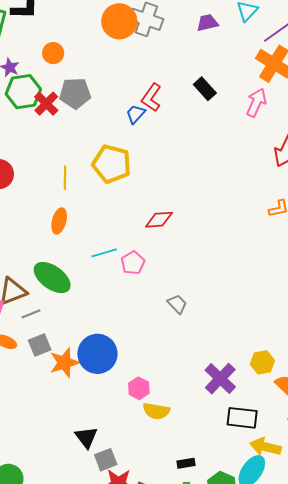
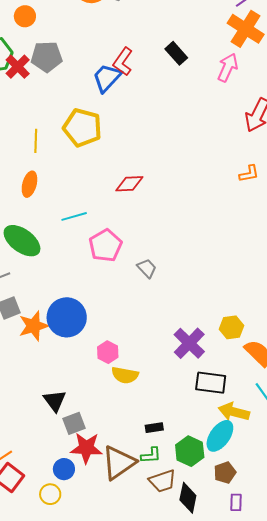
blue trapezoid: (136, 114) -> (107, 78), size x1.5
pink pentagon: (133, 263) -> (105, 246), moved, size x1.4

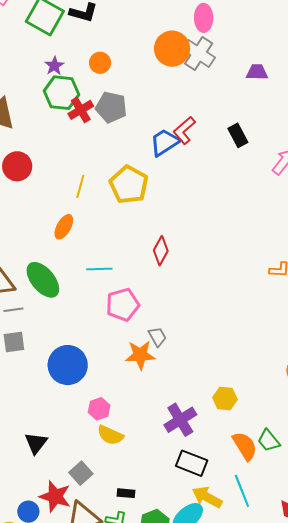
red diamond: (129, 184) -> (161, 251), turned -72
orange star: (34, 326) -> (140, 355), moved
yellow hexagon: (231, 327) -> (225, 398), moved
gray square: (74, 423) -> (81, 473), moved, turned -35

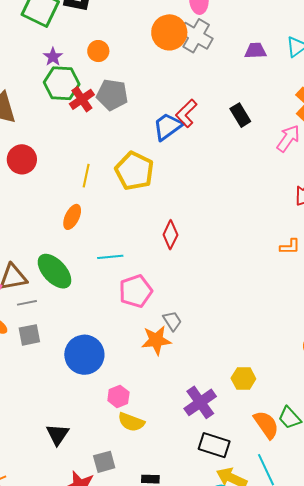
gray square: (81, 473) -> (104, 462), turned 30

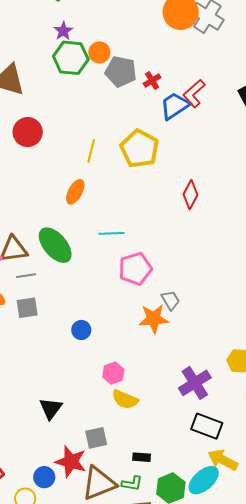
orange circle: (98, 51) -> (99, 52), moved
red cross: (82, 99) -> (152, 81), moved, size x0.7
red diamond: (170, 235) -> (190, 195), moved
blue circle: (84, 355) -> (81, 330), size x0.5

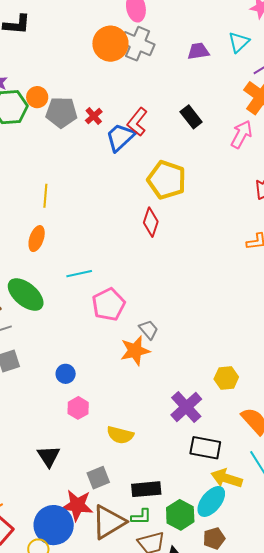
yellow pentagon: (140, 149) -> (167, 180), moved
pink hexagon: (113, 373) -> (78, 408), moved
black rectangle: (142, 457) -> (146, 489), size x1.6
blue circle: (44, 477) -> (54, 525), size x1.8

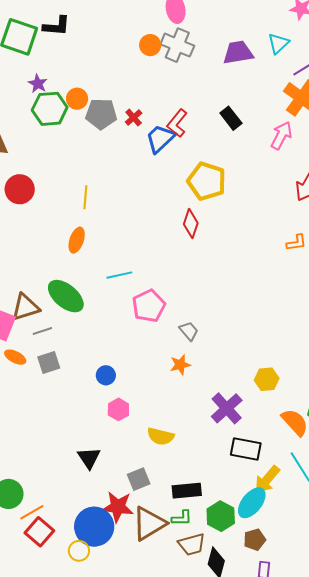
orange circle: (110, 44) -> (150, 45), size x0.6
purple trapezoid: (198, 51) -> (238, 52), size x1.4
orange star: (135, 351) -> (180, 365), moved, size x0.7
yellow arrow: (227, 478) -> (267, 480), turned -68

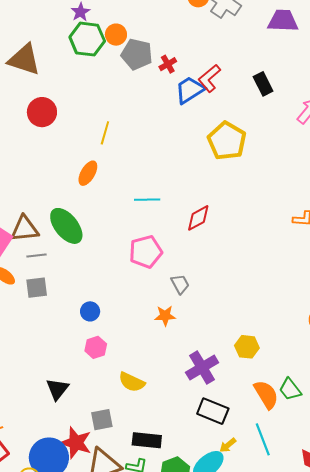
red diamond: (191, 224) -> (198, 218), moved, turned 32
cyan line: (119, 275) -> (147, 200), moved
yellow arrow: (267, 480) -> (228, 445), size x0.6

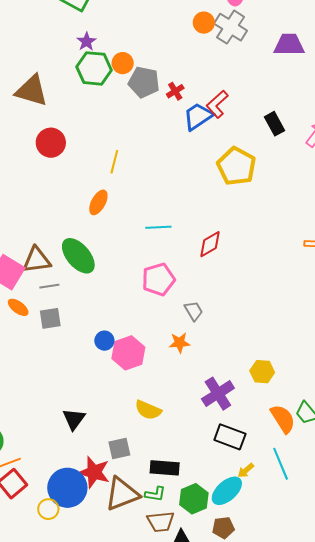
black rectangle: (263, 84) -> (275, 124), moved
pink hexagon: (96, 347) -> (128, 353), moved, size x1.5

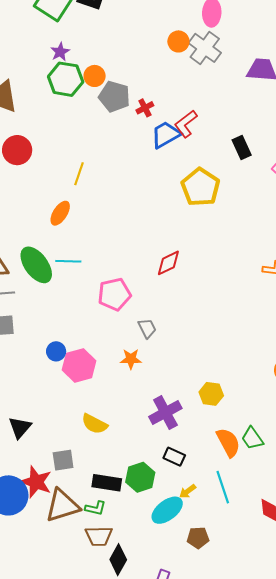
cyan line: (158, 227) -> (68, 261), moved
black rectangle: (230, 437) -> (174, 457), size x0.7
green hexagon: (194, 499) -> (140, 477), moved
brown pentagon: (223, 528) -> (198, 538), moved

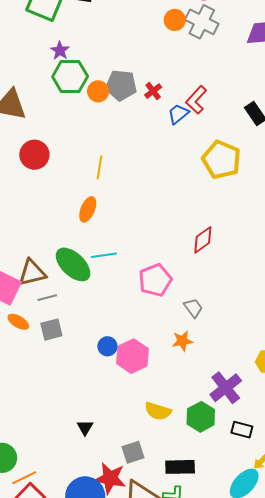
orange circle: (95, 76) -> (98, 91), moved
blue trapezoid: (166, 135) -> (178, 114), size x0.7
black triangle: (20, 427) -> (85, 427), size x0.7
green hexagon: (140, 477) -> (201, 417), moved

